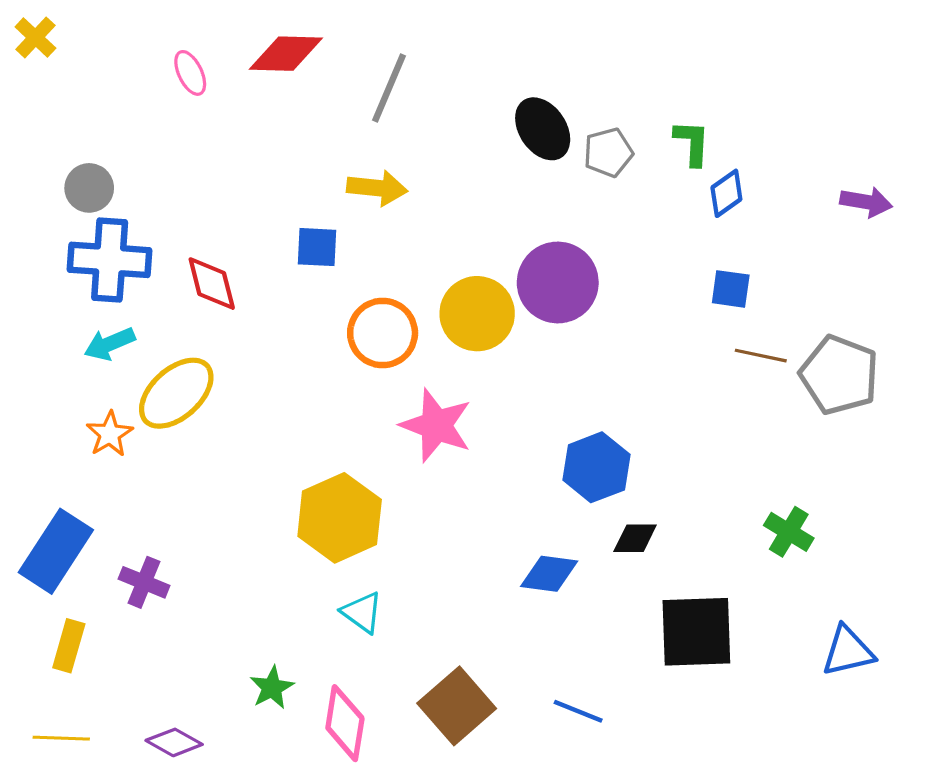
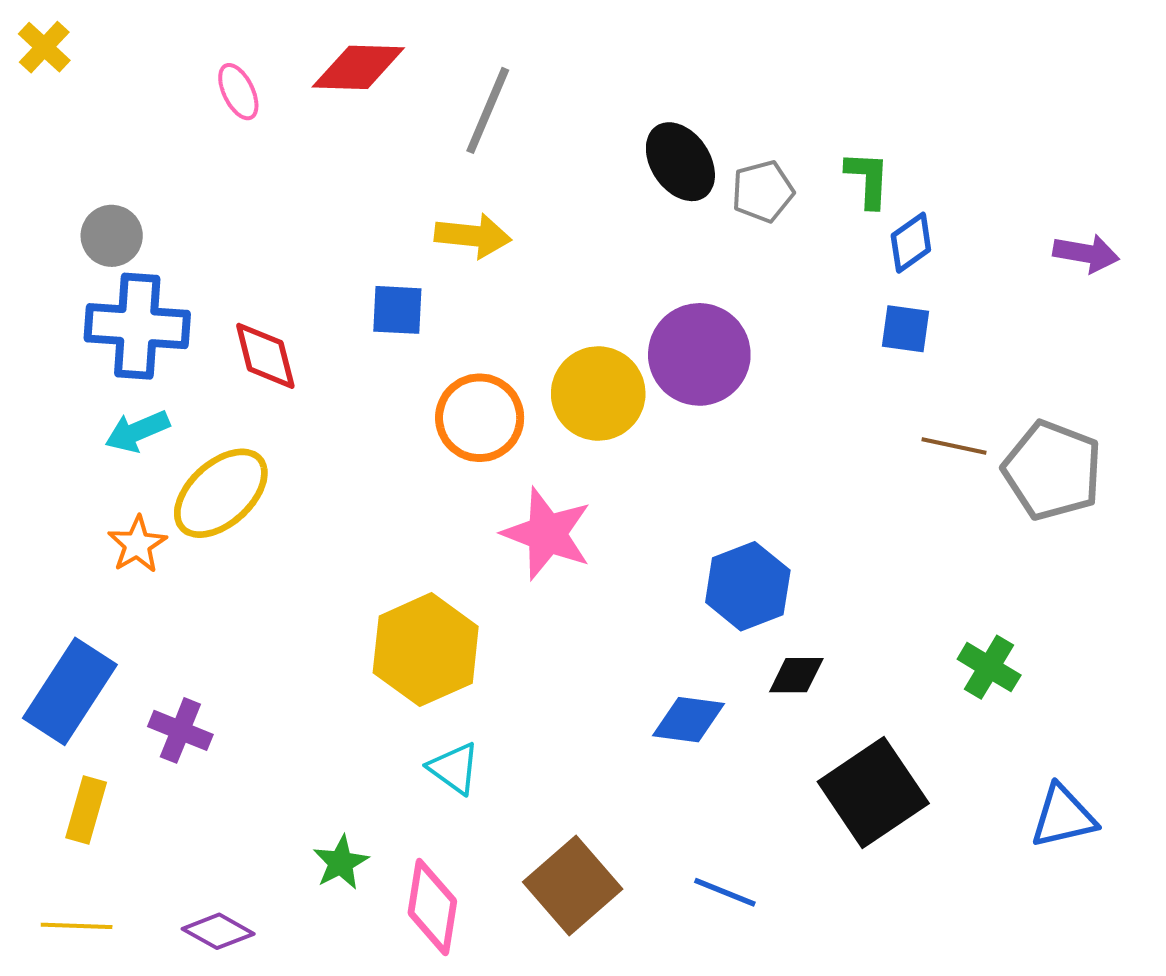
blue square: (731, 289) -> (906, 329), moved
black square: (696, 632) -> (873, 792), turned -32

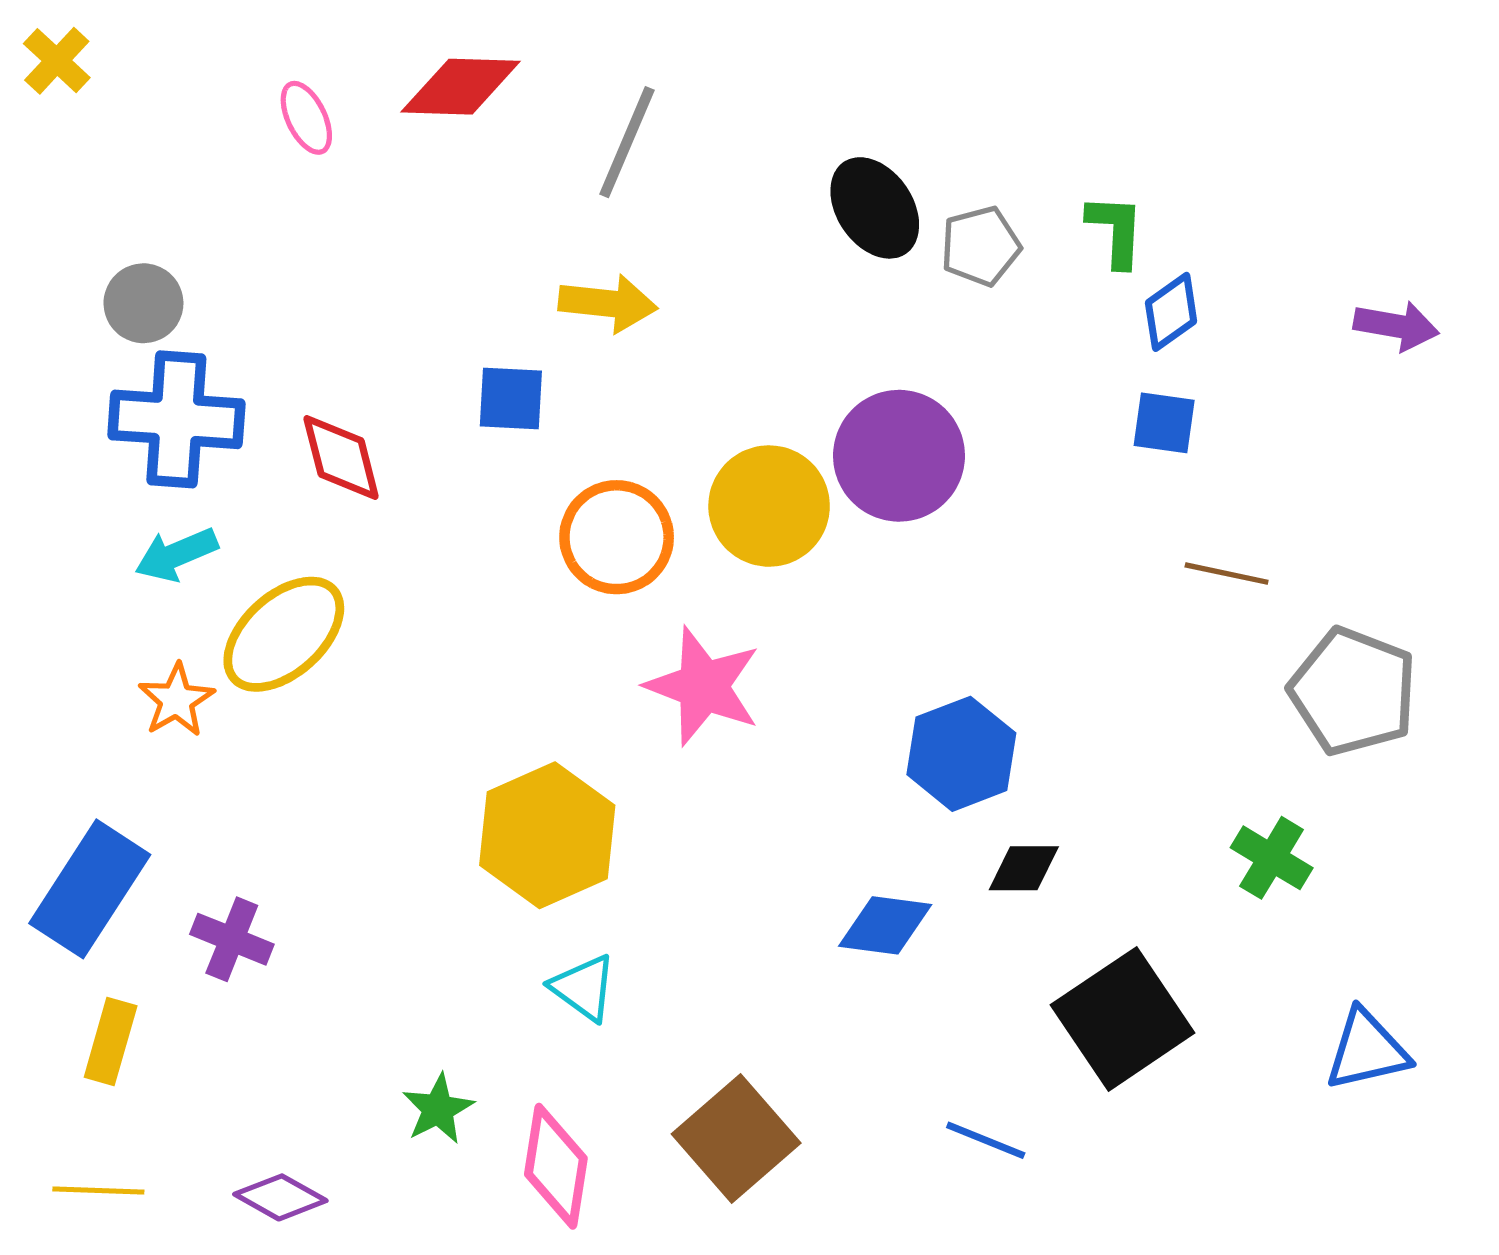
gray pentagon: (1052, 470) -> (1353, 691), moved
blue line: (725, 892) -> (986, 1140), moved

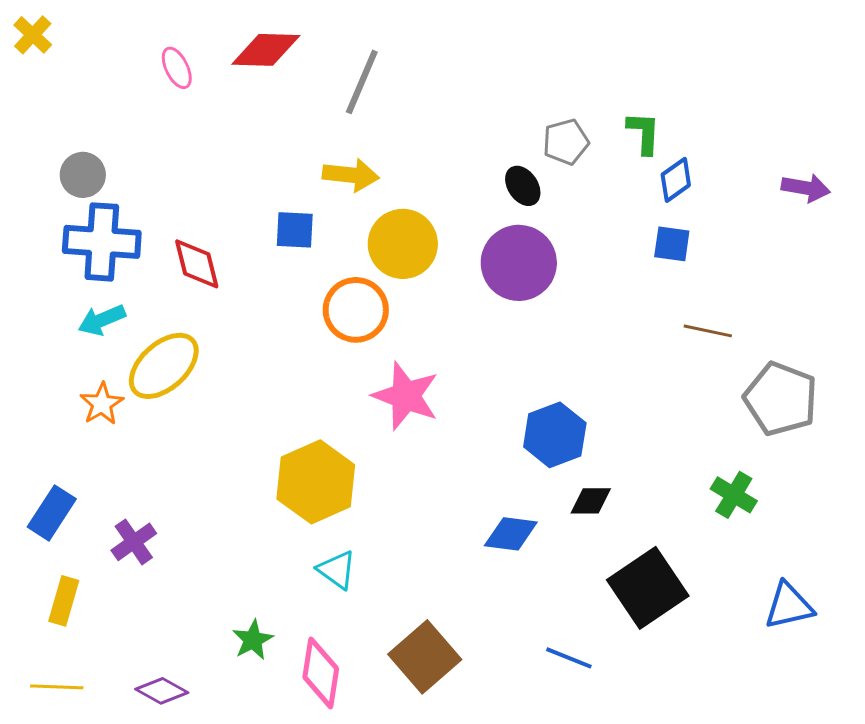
black ellipse: (875, 208) -> (523, 186), moved, size x0.7
yellow circle: (769, 506) -> (403, 244), moved
blue rectangle: (90, 889) -> (52, 513), size x0.7
purple cross: (232, 939) -> (134, 542), turned 33

